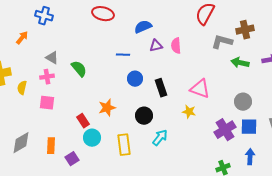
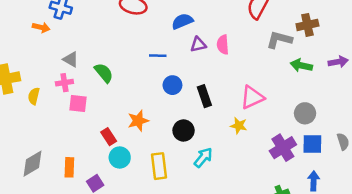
orange arrow: (22, 38) -> (41, 27), moved, turned 64
pink triangle: (200, 89) -> (252, 97), turned -45
pink square: (47, 103) -> (78, 103), moved

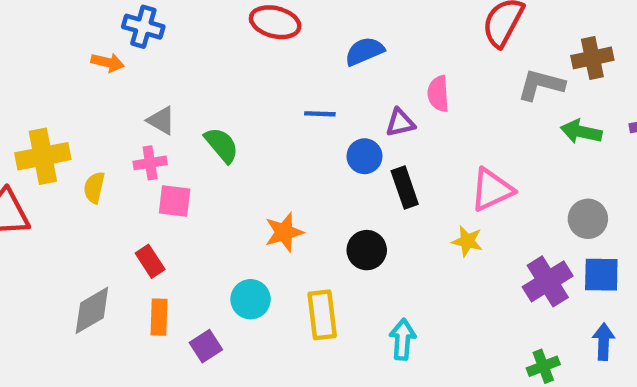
purple triangle: (198, 45) -> (400, 123), moved
blue circle: (172, 85) -> (364, 156), moved
red rectangle: (109, 137) -> (150, 261), moved
cyan arrow: (203, 157) -> (402, 339), moved, turned -35

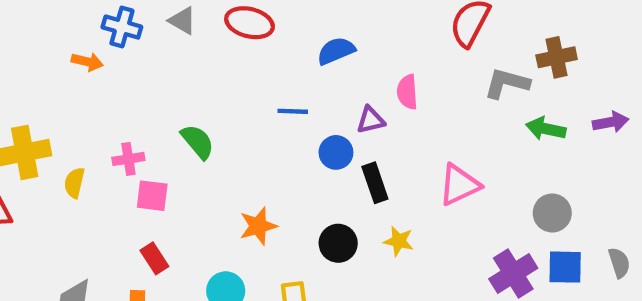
gray triangle: (161, 120) -> (182, 21), moved
yellow star: (467, 241) -> (399, 241), moved
red rectangle: (150, 261) -> (154, 258), moved

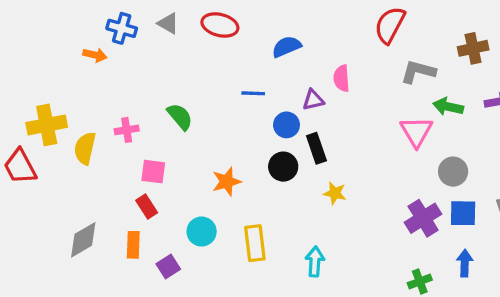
brown cross: (557, 57) -> (473, 48), moved
yellow semicircle: (74, 183) -> (85, 148), size x1.4
pink triangle: (459, 185) -> (416, 132), moved, turned -36
pink square: (152, 196) -> (153, 172), moved
black circle: (338, 243) -> (283, 167), moved

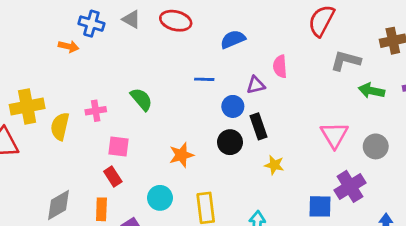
pink triangle: (416, 132) -> (334, 135), moved
blue square: (463, 213) -> (320, 206), moved

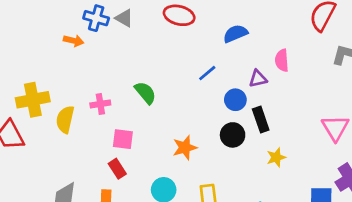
gray triangle: (131, 19) -> (124, 18), moved
blue line: (204, 79) -> (207, 73), turned -42
yellow star: (274, 165) -> (276, 157), turned -30

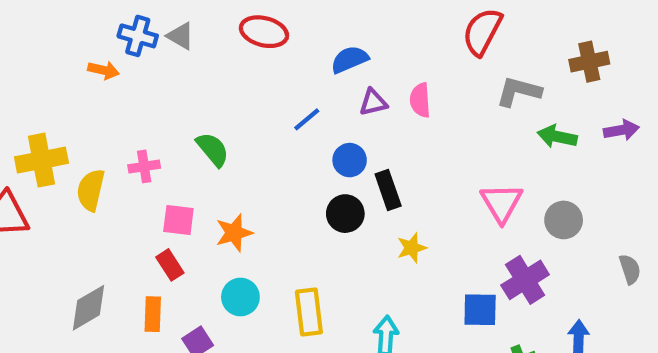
purple triangle: (258, 79) -> (373, 102), moved
orange star: (185, 148) -> (234, 233), moved

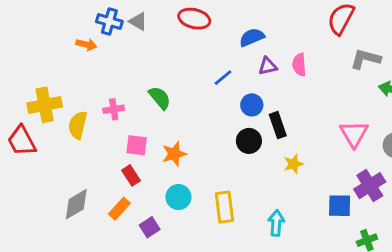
orange rectangle: (153, 314) -> (119, 209), turned 40

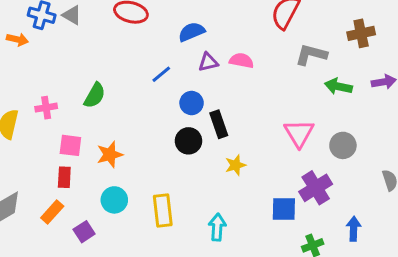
pink semicircle: (299, 65) -> (241, 61), turned 105
green semicircle: (160, 98) -> (95, 95), turned 70
red rectangle: (131, 175) -> (64, 177), turned 36

